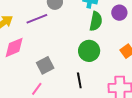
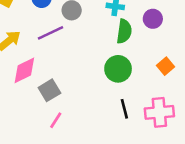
gray square: (45, 65) -> (49, 90), moved
black line: (79, 80) -> (124, 109), moved

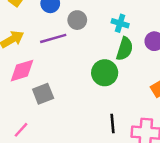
green circle: (118, 69) -> (105, 73), moved
pink line: (56, 120) -> (21, 130), moved

